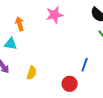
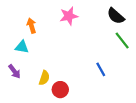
blue line: (85, 65) -> (101, 69), turned -48
red circle: (70, 84) -> (60, 90), moved

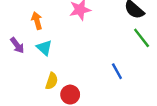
cyan triangle: (22, 47) -> (44, 48), moved, turned 32
purple arrow: (14, 71) -> (17, 45), moved

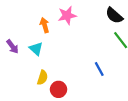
orange arrow: (37, 21) -> (45, 25), moved

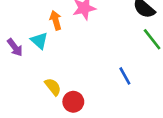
cyan triangle: (36, 49) -> (39, 41), moved
yellow semicircle: (42, 78) -> (53, 87), turned -56

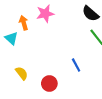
red circle: (73, 102) -> (49, 83), moved

